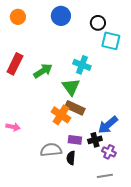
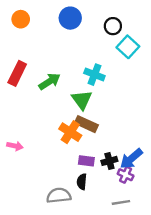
cyan square: (111, 41) -> (128, 47), turned 30
blue arrow: (108, 125) -> (131, 159), moved
gray semicircle: (51, 150) -> (59, 196), moved

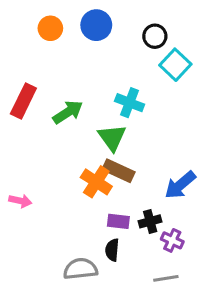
orange circle: (21, 19) -> (50, 28), moved
blue arrow: (131, 159) -> (180, 185), moved

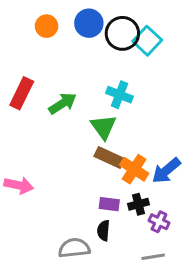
black circle: (155, 36) -> (122, 33), moved, size x1.5
cyan square: (175, 65) -> (147, 41), moved
orange cross: (96, 182) -> (134, 169), moved
pink arrow: (20, 201) -> (19, 185), size x1.4

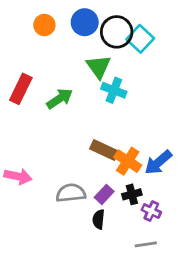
green triangle: (103, 127) -> (99, 67), moved
purple rectangle: (109, 204) -> (104, 194), turned -54
gray semicircle: (74, 248) -> (71, 193), moved

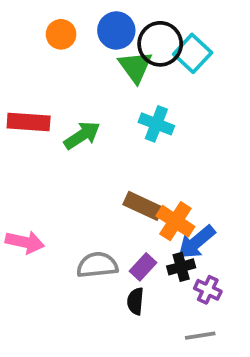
green triangle: (99, 67) -> (135, 67), moved
red rectangle: (21, 89) -> (29, 122), turned 68
blue arrow: (158, 162) -> (196, 242), moved

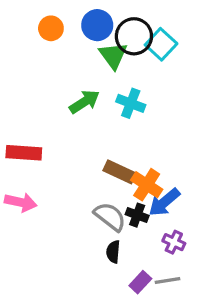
red rectangle: (29, 122) -> (24, 153), moved
green arrow: (82, 135) -> (84, 102), moved
gray semicircle: (97, 265) -> (110, 217), moved, turned 44
purple rectangle: (143, 267) -> (140, 282), moved
black cross: (181, 267) -> (137, 215), moved, turned 35

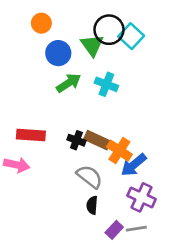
blue circle: (97, 25) -> (58, 53), moved
red rectangle: (24, 153) -> (31, 135), moved
black cross: (137, 215) -> (76, 140), moved
purple cross: (174, 242) -> (141, 197), size x1.5

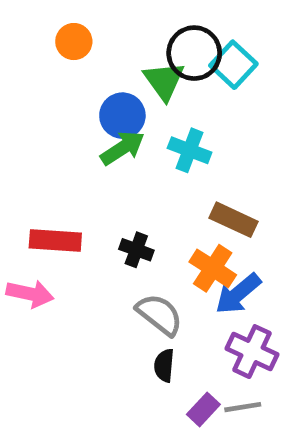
blue circle: (58, 53) -> (122, 116), moved
brown rectangle: (97, 140) -> (233, 220), moved

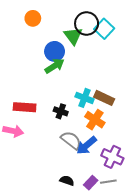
cyan cross: (190, 150) -> (84, 98), moved
blue arrow: (238, 294) -> (87, 145), moved
black semicircle: (164, 365) -> (67, 181), moved, turned 104

